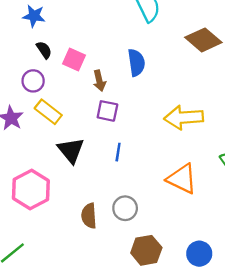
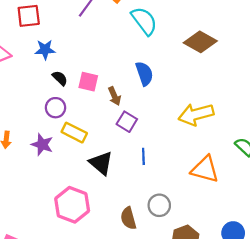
purple square: (107, 111) -> (127, 122), turned 30

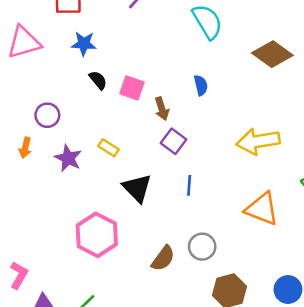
blue semicircle: (144, 74) -> (201, 85), size x0.7
purple circle: (55, 108) -> (47, 115), moved
yellow rectangle: (74, 133) -> (108, 148), size x0.7
brown semicircle: (128, 218) -> (163, 258), turned -135

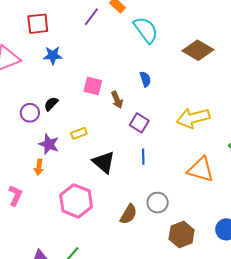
black semicircle: (98, 80) -> (51, 104), moved, turned -91
purple square: (174, 141) -> (139, 123), moved
orange arrow: (25, 148) -> (39, 167), moved
yellow rectangle: (108, 148) -> (79, 133), turned -49
pink L-shape: (19, 275) -> (15, 195), moved

